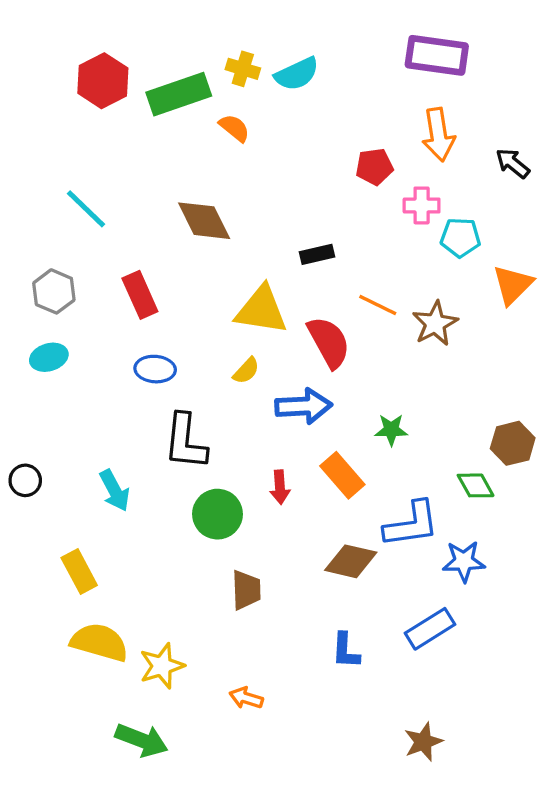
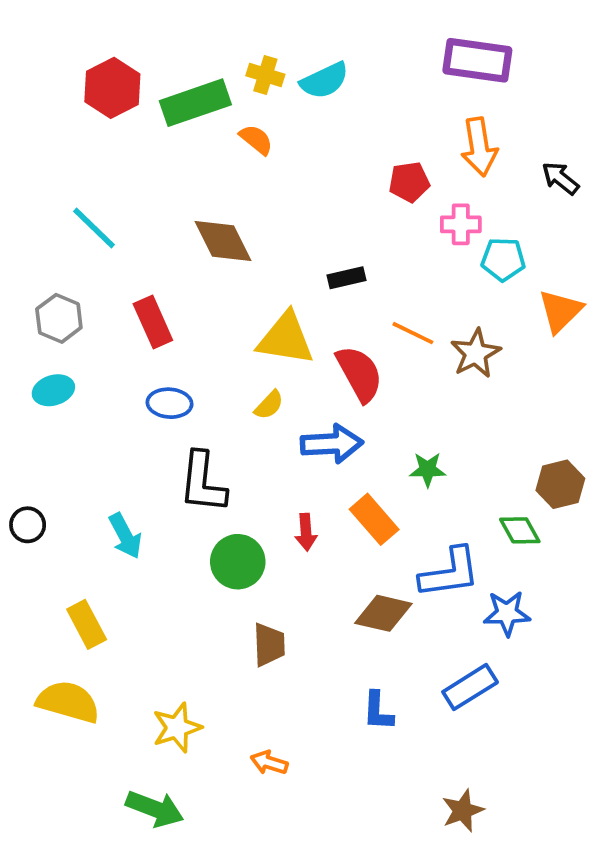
yellow semicircle: (99, 642) -> (68, 702), moved

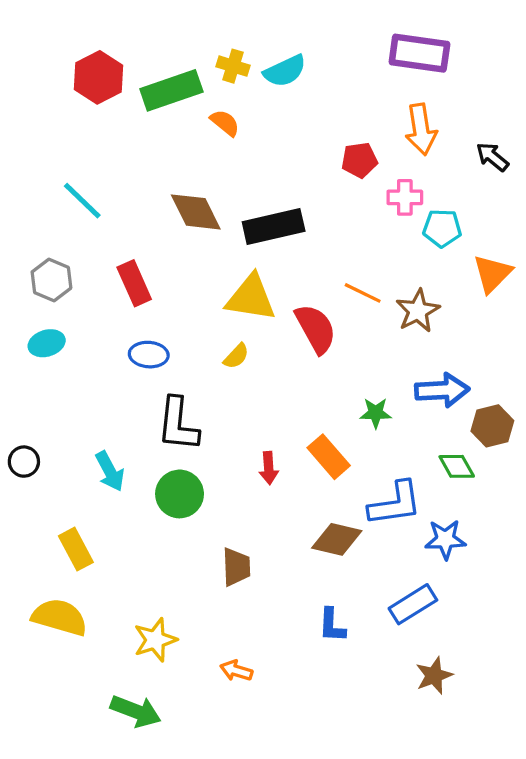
black rectangle: (347, 278) -> (274, 227), moved, size x1.8
blue arrow: (332, 444) -> (442, 390), moved
green circle: (238, 562) -> (180, 494), moved
brown star: (463, 811) -> (434, 676), moved

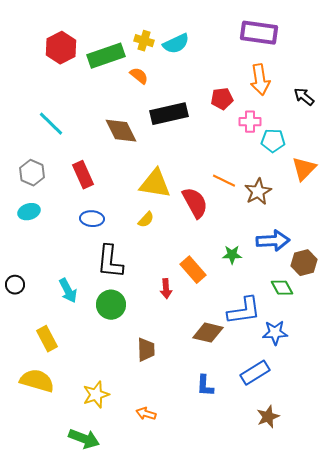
black rectangle: (274, 227) -> (169, 114), moved
orange rectangle: (329, 457) -> (193, 270), moved

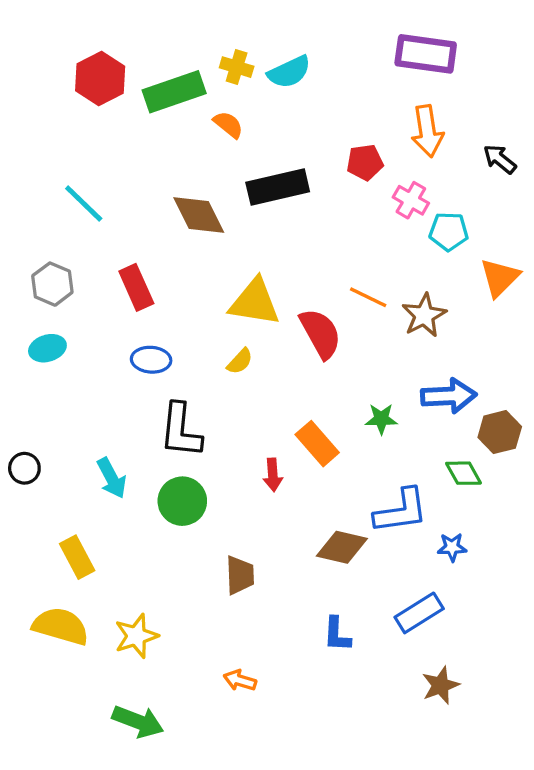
pink cross: (250, 122) -> (411, 200), turned 30
blue star: (275, 333) -> (452, 547), size x0.7
yellow star: (96, 395) -> (136, 636), moved

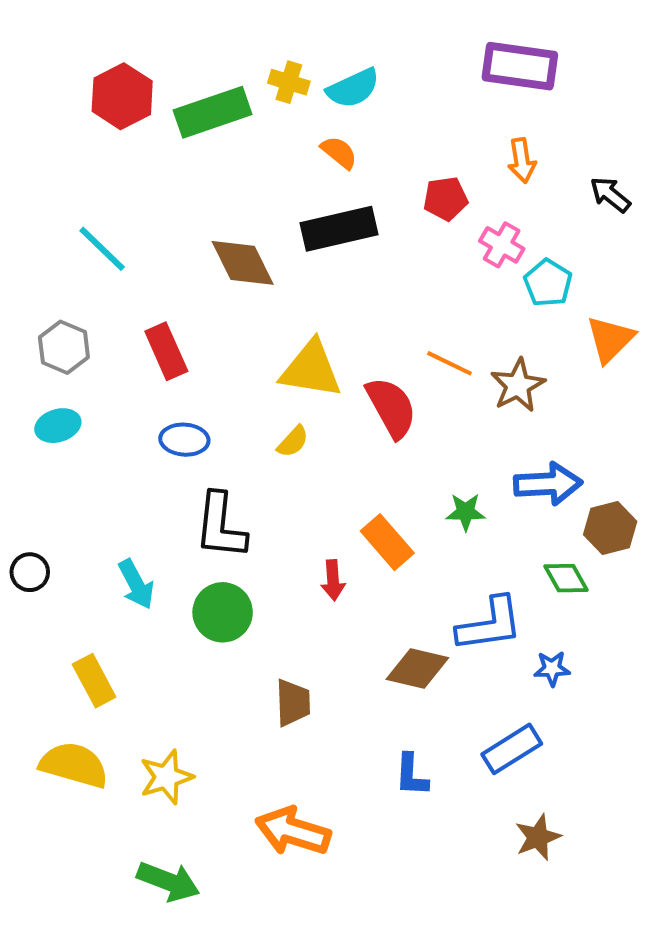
orange semicircle: (228, 125) -> (339, 152), moved
orange arrow: (427, 131) -> (522, 160), size x0.7
cyan pentagon: (449, 231) -> (548, 283), turned 30
orange arrow: (240, 680) -> (293, 831), size x1.8

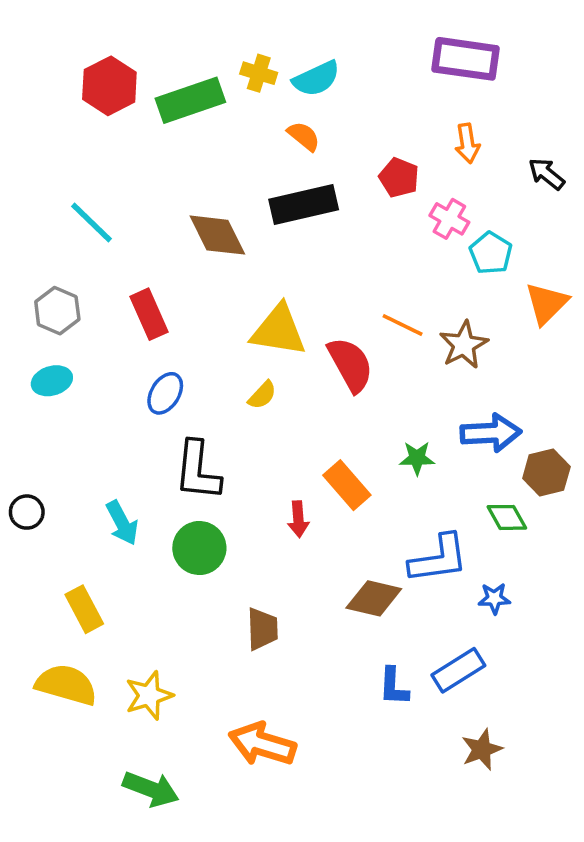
red pentagon: (445, 199) -> (399, 178), turned 30
blue ellipse: (184, 440) -> (165, 393), turned -63
blue L-shape: (411, 775) -> (394, 686), moved

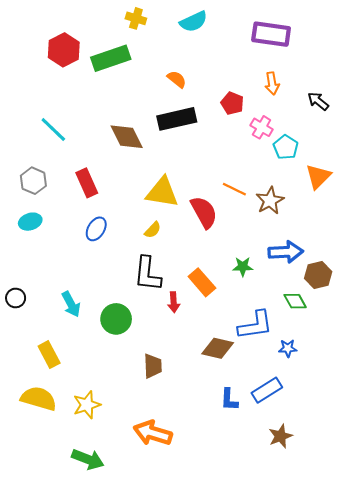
yellow cross: (259, 73) -> (136, 18), moved
cyan semicircle: (316, 79) -> (194, 22), moved
black L-shape: (198, 471) -> (147, 274), moved

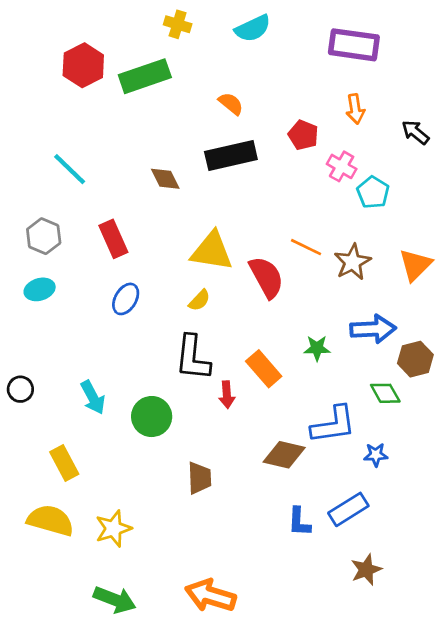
brown diamond: (127, 137) -> (165, 179), size x0.7
orange triangle: (318, 177) -> (415, 265), moved
orange arrow: (153, 433) -> (210, 596), moved

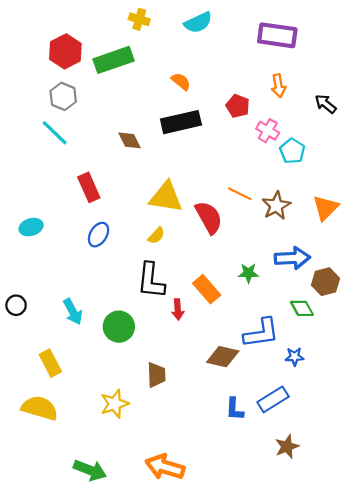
gray hexagon: (44, 236) -> (63, 96), moved
yellow star: (113, 529) -> (115, 404), moved

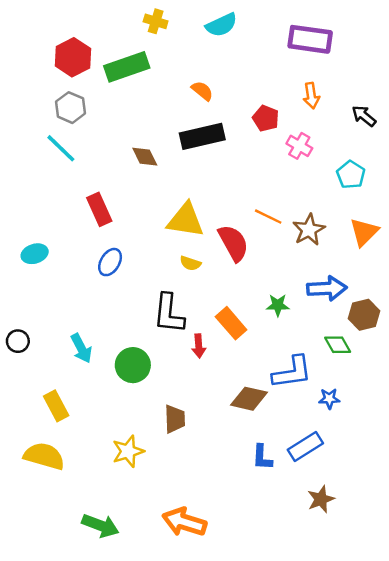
cyan pentagon: (292, 151) -> (351, 175), moved
yellow semicircle: (156, 236) -> (190, 263), moved, turned 66

